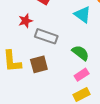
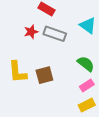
gray rectangle: (46, 36) -> (55, 34), moved

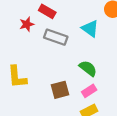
red star: (31, 32) -> (27, 24), moved
brown square: (44, 75) -> (60, 90), moved

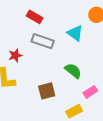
red star: (27, 24) -> (15, 55), moved
pink rectangle: (89, 91) -> (90, 92), moved

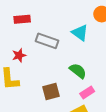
red rectangle: (35, 17) -> (22, 19), moved, turned -35
pink rectangle: (90, 92) -> (87, 92), moved

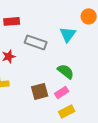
cyan triangle: (80, 33) -> (68, 34), turned 30
pink rectangle: (87, 92) -> (62, 92), moved

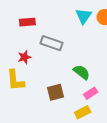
cyan triangle: (68, 34) -> (84, 16), moved
pink rectangle: (62, 92) -> (91, 93), moved

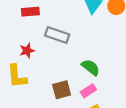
pink rectangle: (91, 93) -> (88, 91), moved

